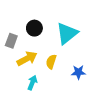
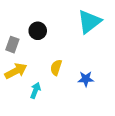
cyan triangle: (67, 33) -> (89, 22), moved
yellow arrow: (27, 59) -> (16, 71), moved

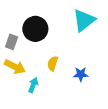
black circle: (38, 31) -> (35, 29), size x1.5
yellow arrow: (16, 71) -> (15, 67), turned 54

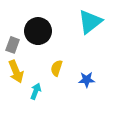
yellow arrow: (15, 67) -> (16, 72), turned 42

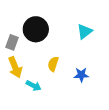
cyan triangle: (90, 22) -> (85, 31), moved, size x0.7
cyan arrow: (36, 91) -> (34, 86), turned 96

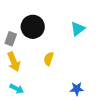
blue star: (81, 75) -> (77, 89), moved
cyan arrow: (34, 86) -> (17, 89), moved

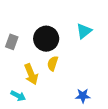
black circle: (33, 27) -> (46, 39), moved
yellow arrow: (14, 62) -> (31, 74), moved

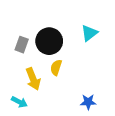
gray rectangle: (12, 42) -> (22, 45), moved

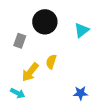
black circle: (49, 41) -> (45, 22), moved
yellow arrow: (33, 79) -> (30, 72), turned 60

